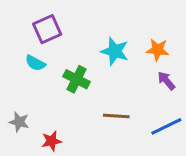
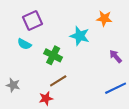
orange star: (158, 50) -> (104, 18), moved
brown line: (116, 116) -> (58, 81), moved, turned -36
red star: (52, 141) -> (46, 98), moved

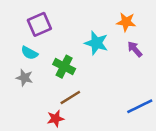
purple arrow: (116, 56) -> (135, 49), moved
gray star: (13, 85) -> (24, 78), moved

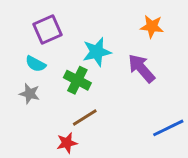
cyan star: (96, 43) -> (97, 52), moved, turned -30
purple arrow: (135, 49) -> (141, 68), moved, size x1.5

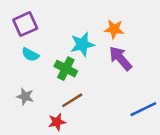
orange star: (152, 27) -> (114, 29), moved
purple square: (47, 30) -> (25, 24), moved
gray star: (30, 94) -> (25, 97), moved

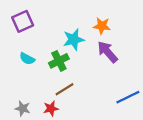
cyan semicircle: (30, 55) -> (27, 59), moved
green cross: (66, 69) -> (59, 61), turned 36
gray star: (25, 97) -> (23, 108), moved

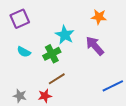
orange star: (102, 26) -> (99, 17), moved
cyan star: (74, 39) -> (65, 35), turned -30

